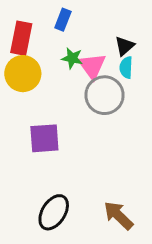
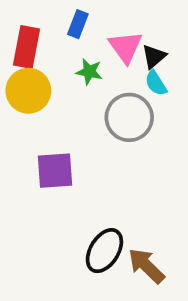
pink triangle: (92, 66) -> (125, 47), moved
cyan semicircle: (126, 67) -> (156, 83), turned -35
black ellipse: (54, 212) -> (104, 251), moved

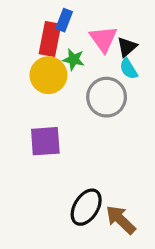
red rectangle: (26, 47) -> (50, 39), moved
yellow circle: (28, 91) -> (48, 75), moved

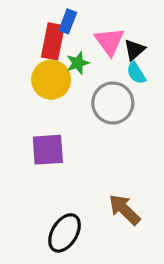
green star: (74, 59) -> (78, 63), turned -30
black ellipse: (86, 207) -> (65, 233), moved
brown arrow: (121, 220) -> (124, 210), moved

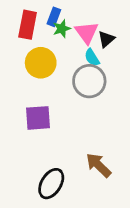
red rectangle: (53, 41) -> (28, 25), moved
green star: (78, 63) -> (62, 29), moved
cyan semicircle: (136, 73) -> (92, 58), moved

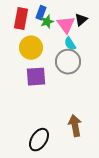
black triangle: (106, 39) -> (81, 20), moved
purple square: (38, 118) -> (36, 77), moved
brown arrow: (98, 165) -> (75, 126), turned 35

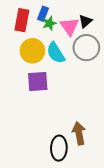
cyan semicircle: (70, 44) -> (56, 53), moved, size x1.5
gray circle: (68, 62) -> (86, 48), moved
black ellipse: (39, 140) -> (59, 148), moved, turned -30

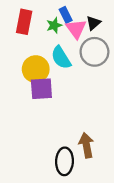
blue rectangle: (43, 14) -> (66, 15), moved, turned -48
yellow circle: (32, 51) -> (36, 69), moved

